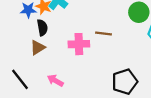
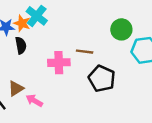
brown triangle: (38, 48) -> (16, 88), moved
black pentagon: (125, 82) -> (102, 79), moved, turned -30

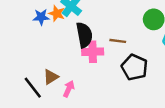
black semicircle: (21, 45) -> (84, 35), moved, size x1.5
pink arrow: (34, 101) -> (69, 89), turned 84

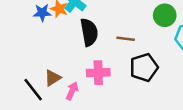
pink cross: (93, 52) -> (98, 73), moved
black pentagon: (135, 67) -> (144, 67), turned 30

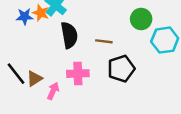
black line: (33, 90) -> (16, 74), moved

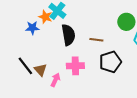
blue star: (25, 17) -> (32, 28), moved
brown triangle: (35, 78) -> (40, 70), turned -40

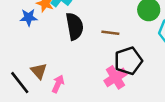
black line: (25, 66) -> (20, 83), moved
pink cross: (75, 66) -> (115, 77), moved, turned -30

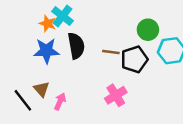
blue star: (29, 17) -> (46, 51), moved, size x1.5
black pentagon: (128, 61) -> (134, 59), moved

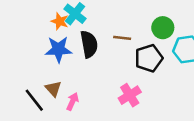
brown line: (111, 52) -> (122, 38), moved

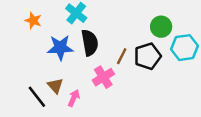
orange star: (60, 21) -> (33, 21), moved
brown line: (122, 38) -> (122, 56), moved, turned -70
pink cross: (130, 95) -> (103, 77), moved

